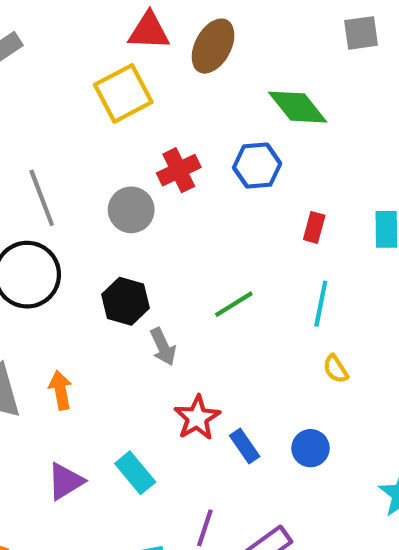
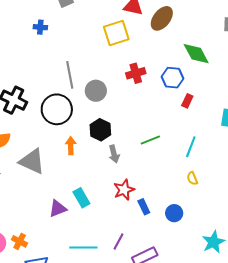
gray circle: (131, 210) -> (96, 91), moved
red rectangle: (314, 227) -> (187, 101), moved
orange arrow: (60, 390) -> (71, 146), moved
cyan rectangle: (135, 473) -> (81, 198), moved

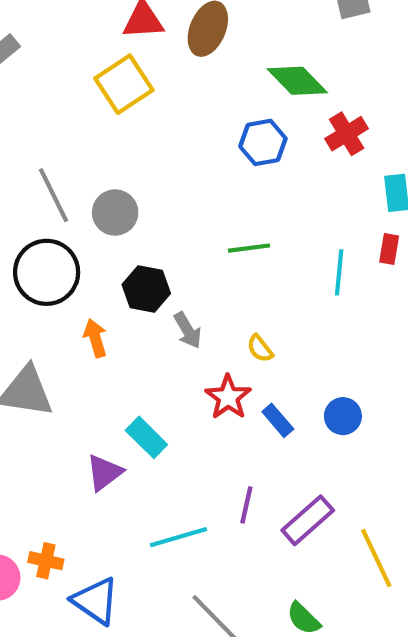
red cross: (136, 73) -> (347, 134), moved
red rectangle: (187, 101) -> (389, 249), moved
green line: (150, 140) -> (249, 248), moved, turned 30
yellow semicircle: (192, 178) -> (260, 348), moved

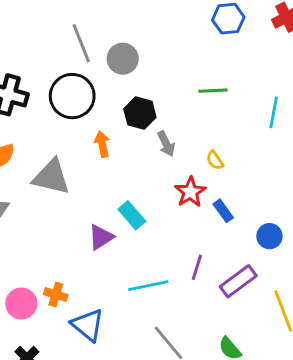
blue circle: (343, 416) -> (269, 236), moved

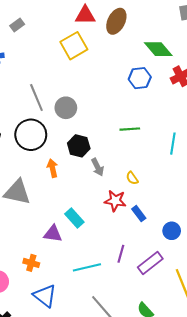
red star: (190, 192) -> (115, 201), turned -30
purple triangle: (101, 237) -> (53, 234), turned 42
orange cross: (56, 295) -> (31, 263), moved

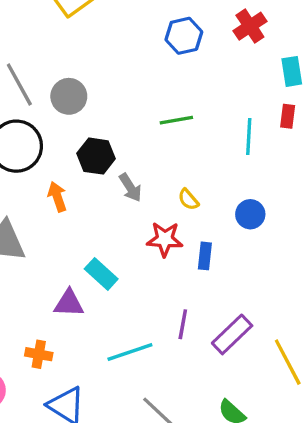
blue rectangle: (139, 214) -> (205, 256), turned 49
blue circle: (172, 231) -> (250, 214), moved

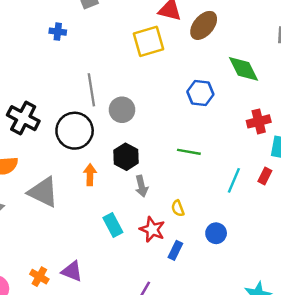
red cross: (250, 26) -> (259, 121), moved
blue hexagon: (184, 36) -> (200, 93), moved
cyan rectangle: (101, 274) -> (113, 225), moved
purple triangle: (69, 303) -> (72, 271), moved

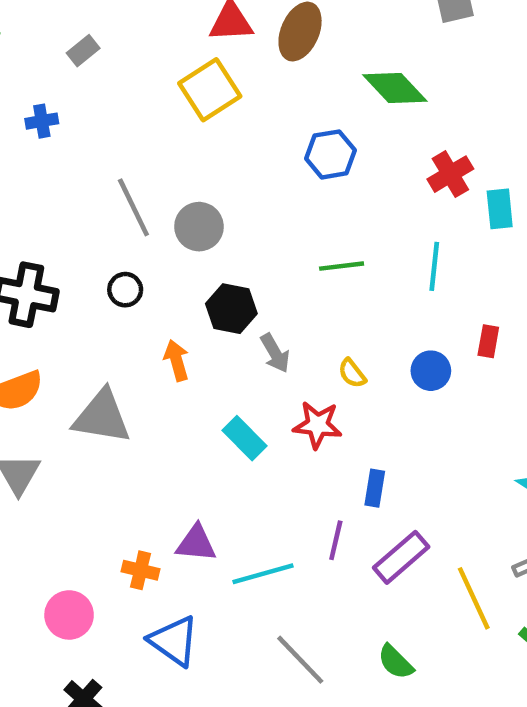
black circle: (75, 131) -> (125, 290), size x0.5
red rectangle: (265, 176) -> (488, 341), moved
cyan line: (234, 180) -> (434, 266), moved
blue circle: (216, 233) -> (431, 371), moved
blue rectangle: (175, 250) -> (375, 488), moved

